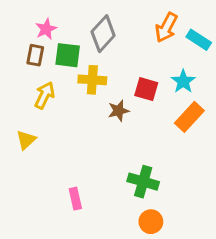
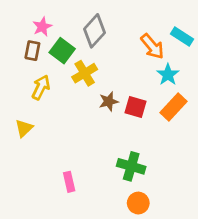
orange arrow: (166, 27) -> (152, 46), moved, turned -68
green square: (68, 55) -> (62, 51), turned 30
yellow cross: (92, 80) -> (85, 73), turned -35
red square: (146, 89) -> (135, 107), moved

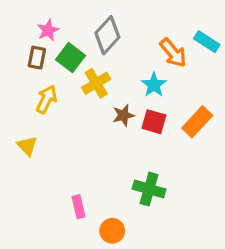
cyan star: (168, 75) -> (154, 85), moved
yellow triangle: (24, 128) -> (27, 146), turned -30
orange circle: (138, 203) -> (112, 231), moved

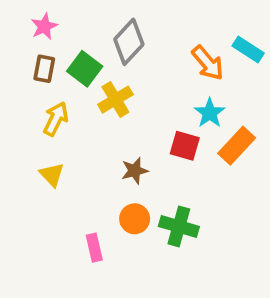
pink star: (48, 30) -> (44, 26), moved
cyan star: (154, 85) -> (210, 113), moved
brown star: (123, 115) -> (135, 171), moved
yellow triangle: (27, 146) -> (52, 175), moved
orange circle: (112, 231) -> (135, 219), moved

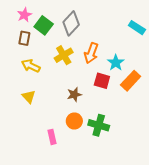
orange arrow: (208, 63) -> (91, 53), moved, turned 60
green square: (85, 69) -> (44, 25), moved
yellow arrow: (56, 119) -> (31, 66), turned -90

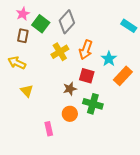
yellow arrow: (31, 66) -> (17, 63), moved
red square: (102, 81) -> (87, 76), moved
green cross: (99, 125) -> (93, 104), moved

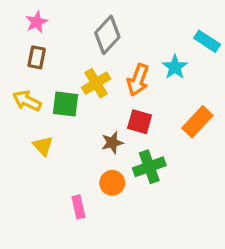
green square: (41, 24) -> (66, 104), moved, turned -30
cyan star: (109, 59) -> (175, 67), moved
green cross: (93, 104) -> (149, 167), turned -36

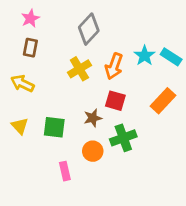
cyan rectangle: (207, 41) -> (171, 57), moved
green square: (66, 104) -> (54, 127), moved
yellow triangle: (43, 146) -> (20, 126), moved

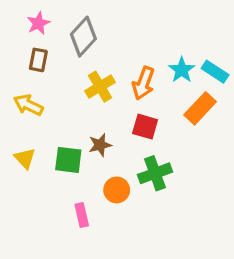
gray diamond: (89, 29) -> (83, 37), moved
orange rectangle: (163, 101) -> (200, 108), moved
brown star: (93, 118) -> (100, 145), moved

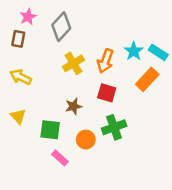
brown rectangle: (38, 60) -> (18, 39), moved
green square: (68, 160) -> (50, 130), moved
pink rectangle: (82, 215) -> (60, 158), turned -35

